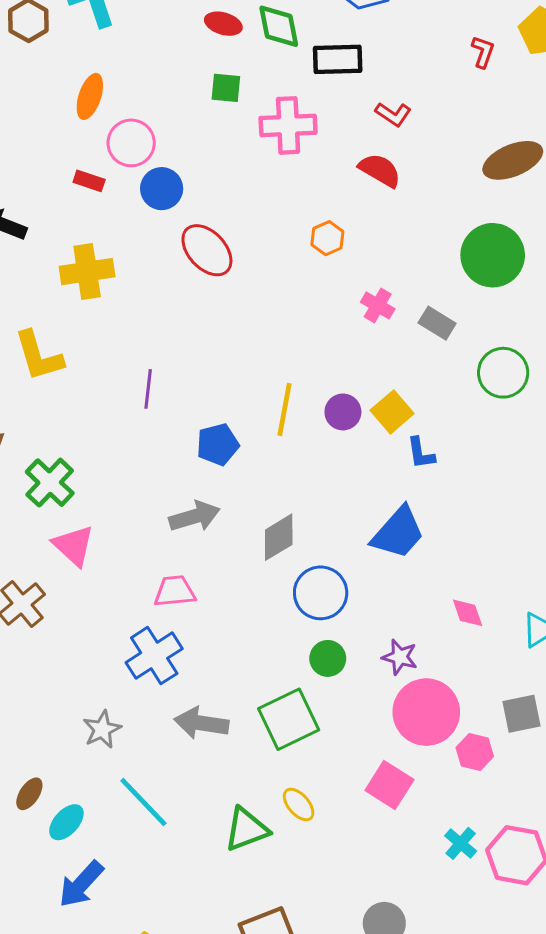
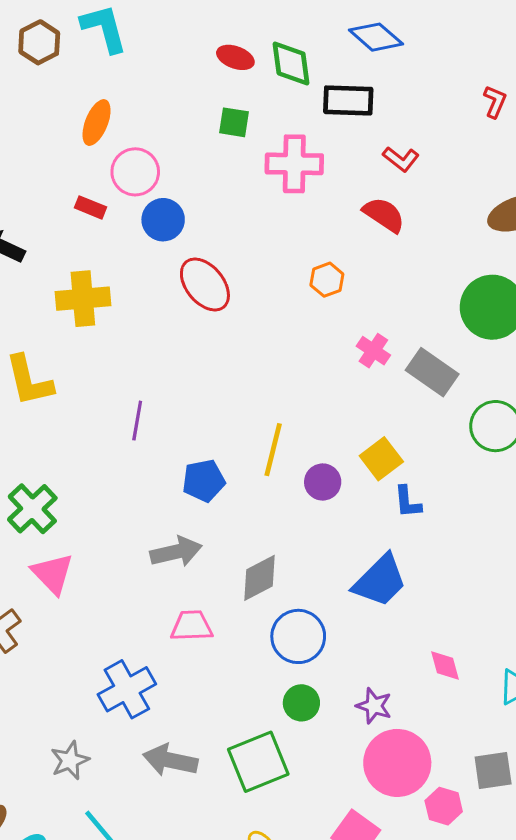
gray rectangle: (437, 323) -> (432, 372), size x1.4
purple circle: (343, 412) -> (323, 482), moved
pink trapezoid: (175, 591) -> (192, 626), moved

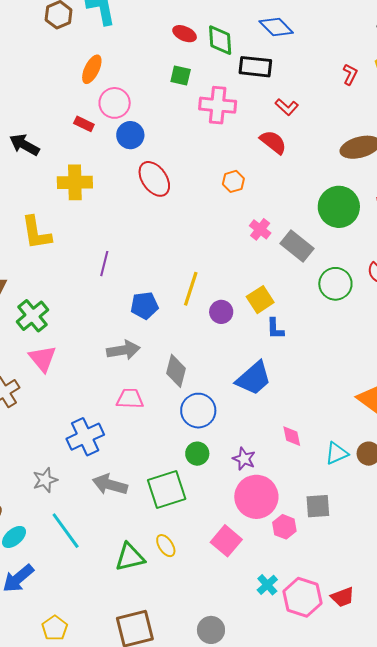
gray diamond: (259, 578) -> (176, 371), turned -52

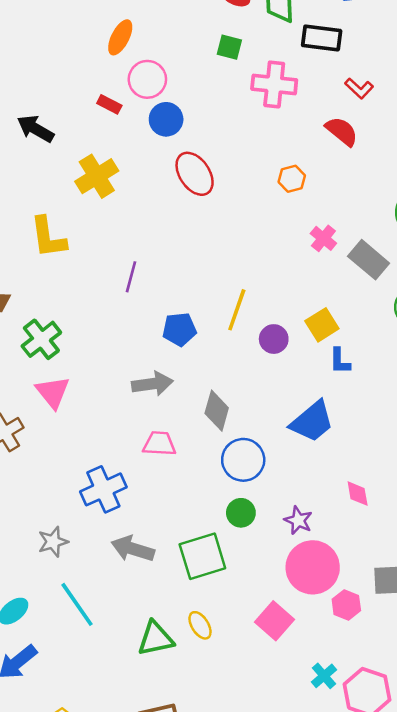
yellow cross: (75, 182) -> (97, 176), turned -32

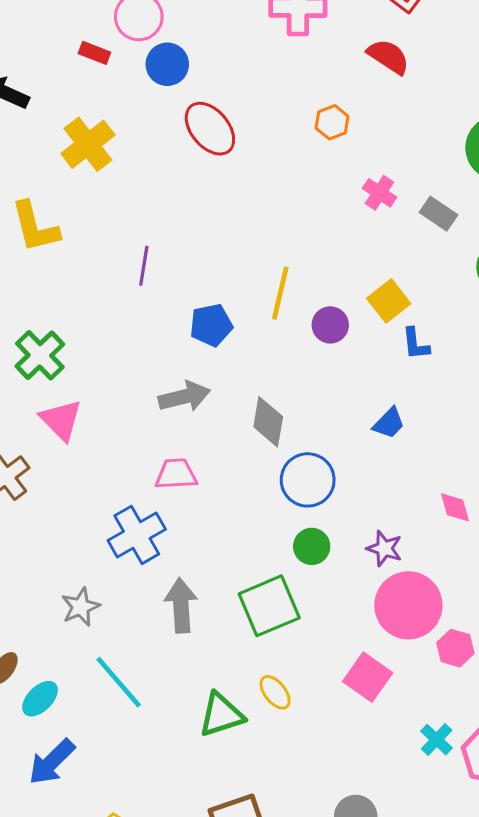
gray rectangle: (369, 260) -> (439, 214), size x0.7
blue trapezoid: (312, 422) -> (389, 423), size x0.6
pink trapezoid: (159, 444) -> (176, 474), moved
gray arrow: (133, 549) -> (181, 605), turned 75

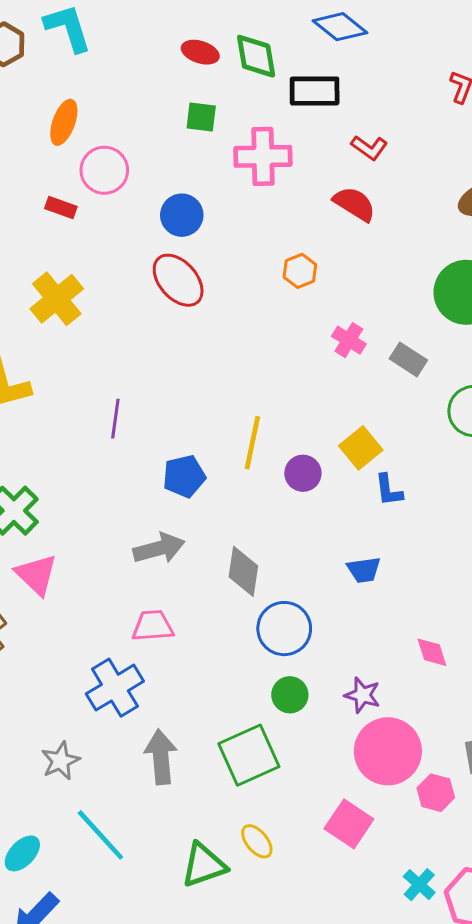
blue circle: (167, 64) -> (182, 215), moved
blue trapezoid: (389, 423) -> (364, 570), turned 39

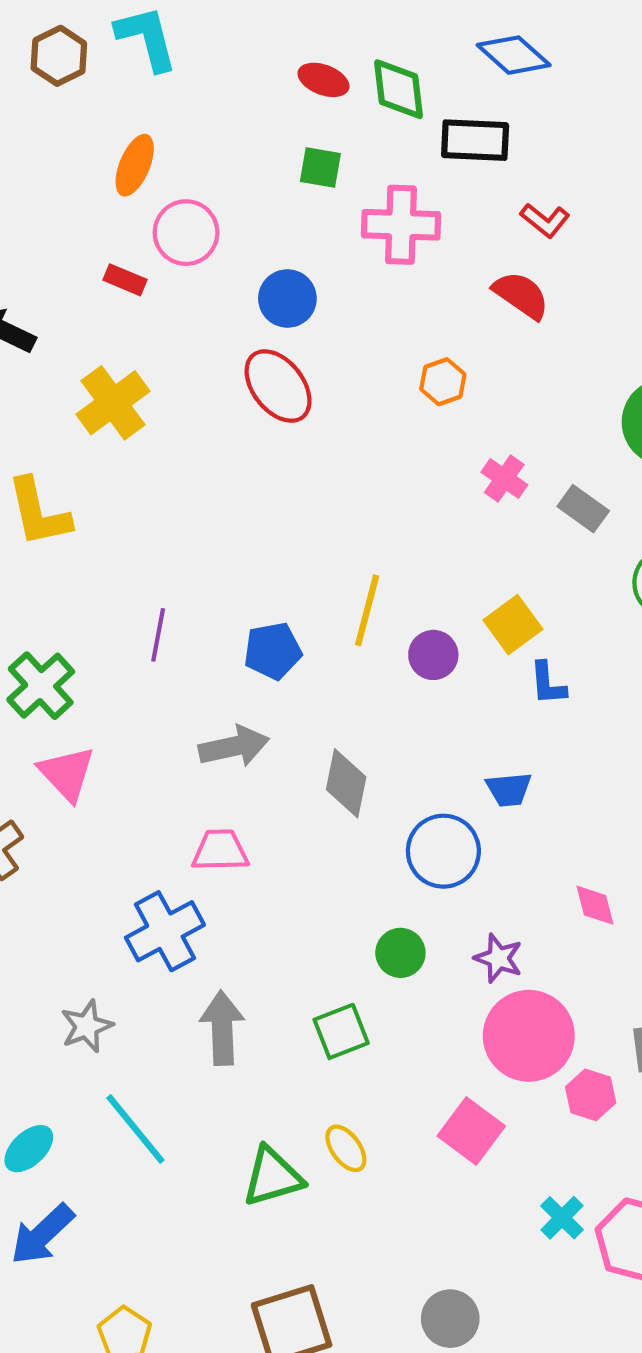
purple line: (115, 419) -> (158, 635), moved
blue circle: (284, 629) -> (443, 851), moved
green square: (249, 755) -> (341, 1031), size x0.7

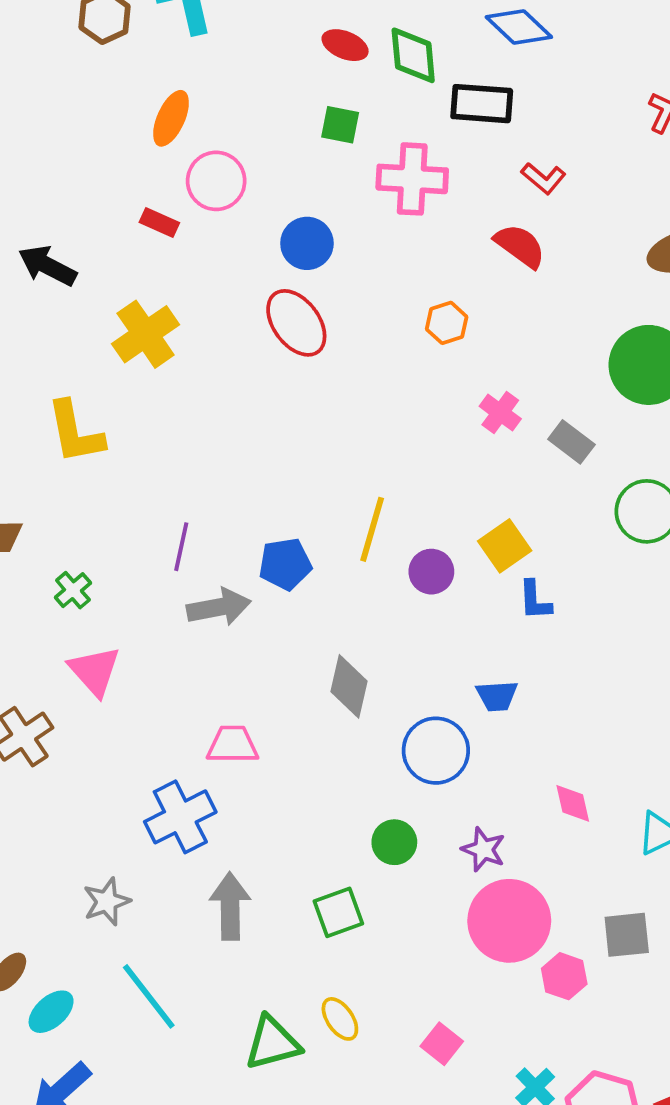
green cross: (41, 686) -> (73, 590), size x0.6
gray arrow: (234, 746) -> (219, 607), moved
pink square: (471, 1131) -> (442, 1044), moved, size x0.7

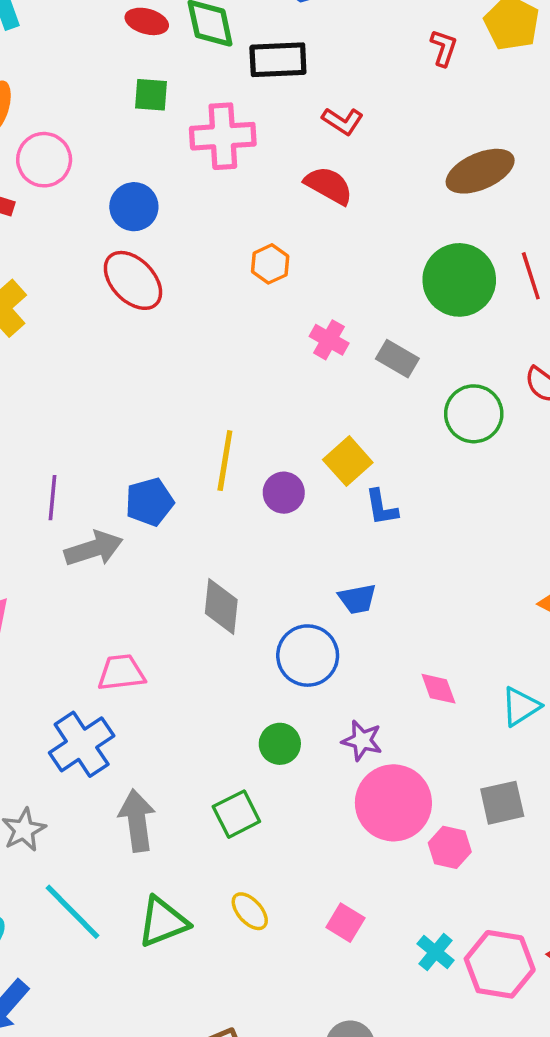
green triangle: (272, 1043) -> (163, 922), moved

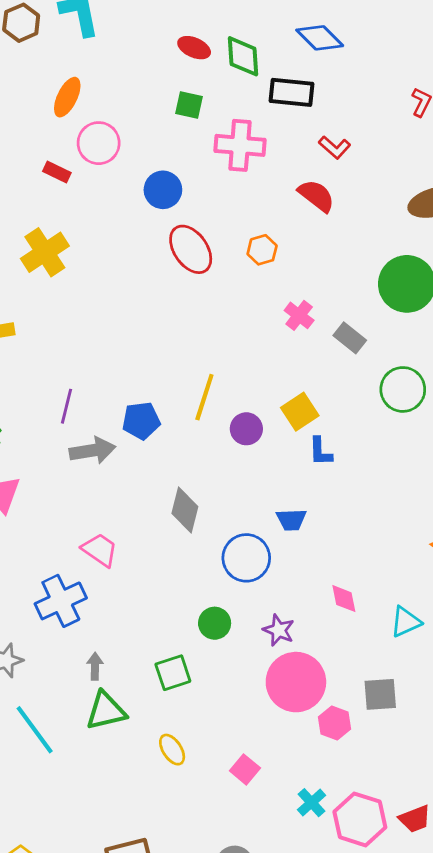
red ellipse: (133, 280) -> (191, 249), moved
pink trapezoid: (121, 673) -> (100, 550), turned 33
gray arrow: (137, 820) -> (95, 666), size x0.6
green triangle: (163, 922) -> (106, 711), moved

